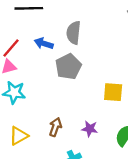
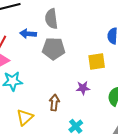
gray pentagon: (68, 67) -> (54, 49), turned -30
purple star: (90, 129) -> (83, 88), moved

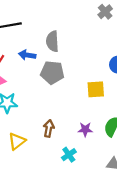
purple star: (83, 88) -> (85, 129), moved

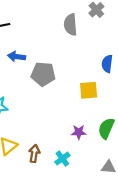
gray semicircle: (52, 41) -> (70, 25), moved
brown arrow: (49, 128) -> (34, 153), moved

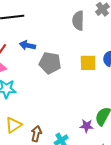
yellow square: (89, 90) -> (88, 63), moved
purple star: (79, 132) -> (87, 126), moved

